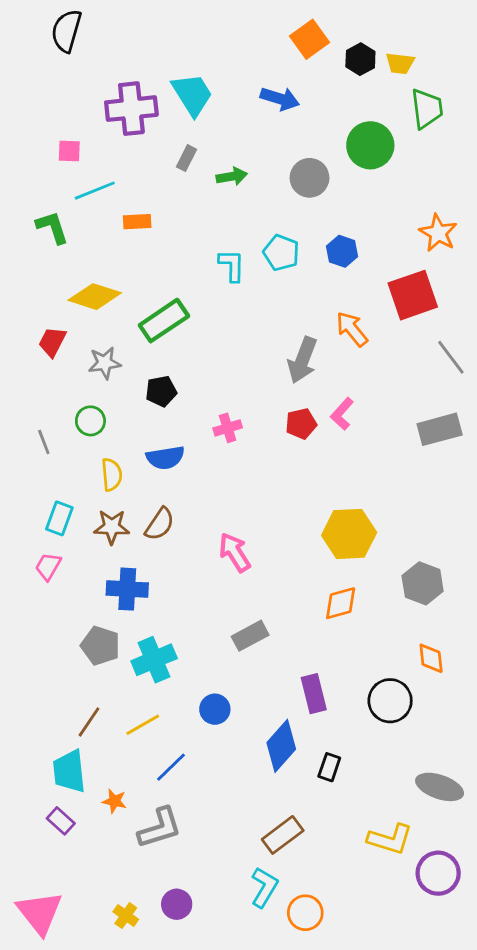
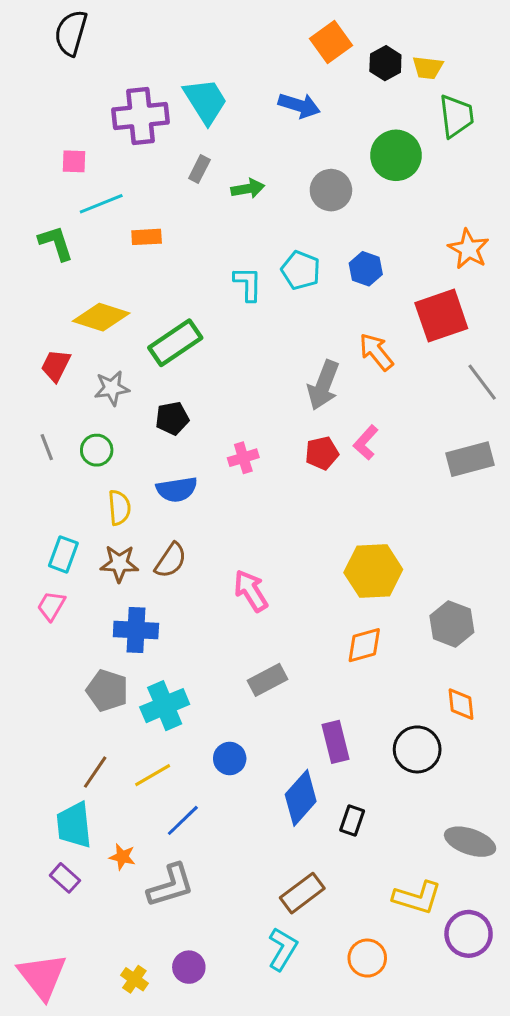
gray line: (44, 442) -> (47, 447), moved
orange circle: (305, 913) -> (367, 958), moved

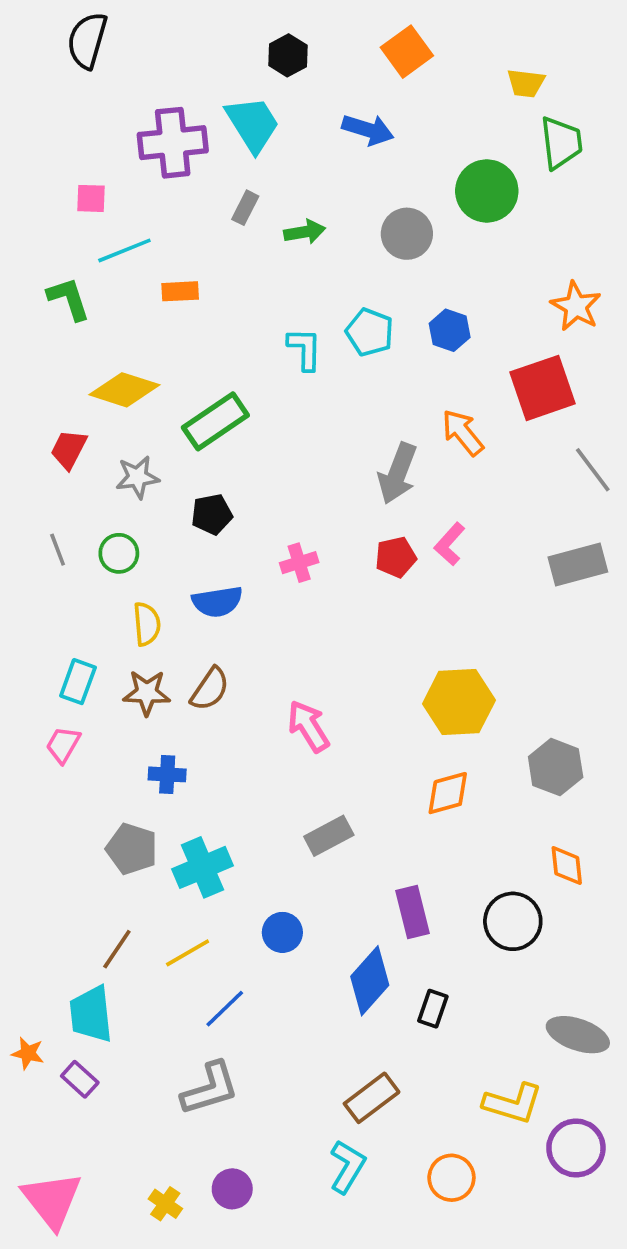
black hexagon: (385, 63) -> (288, 55), moved
blue cross: (136, 630) -> (167, 774), size x0.7
orange star: (122, 857) -> (28, 1053), moved

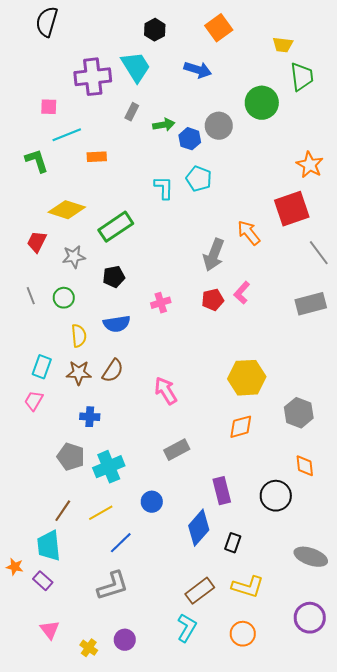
blue hexagon: (450, 330) -> (190, 139), moved
yellow L-shape: (513, 1103) -> (248, 587), moved
pink triangle: (52, 1200) -> (50, 630), moved, size x0.6

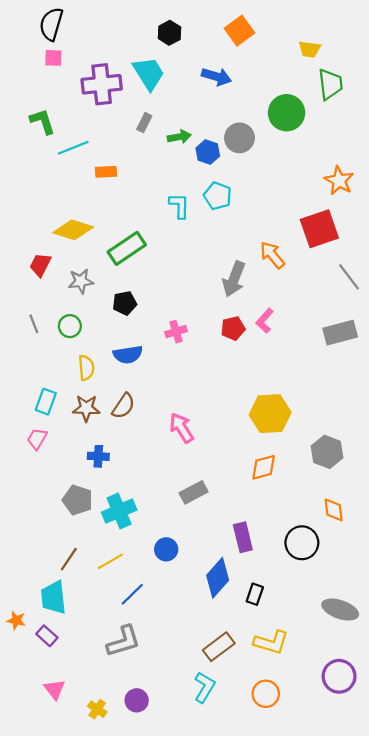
pink square: (49, 107) -> (53, 58), moved
green L-shape: (37, 161) -> (43, 121), moved

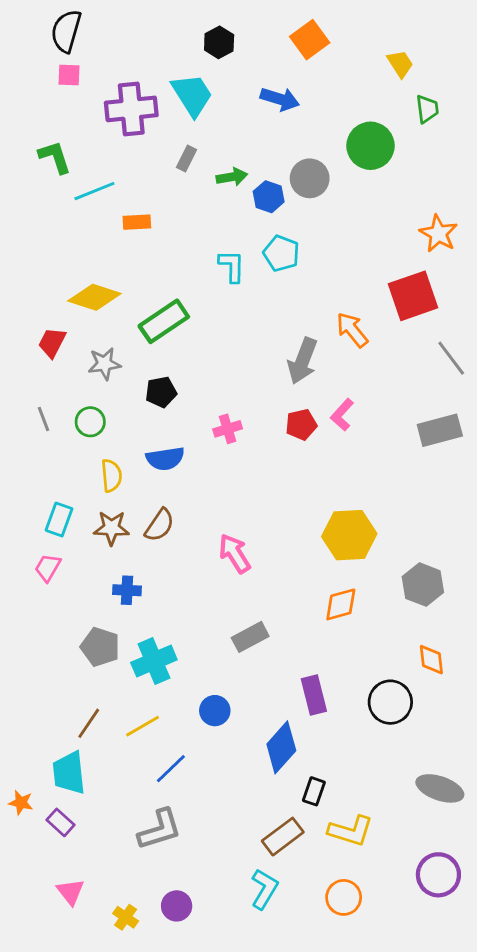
yellow trapezoid: (310, 49) -> (400, 64), turned -130
green trapezoid: (330, 84) -> (427, 109), size x0.7
black rectangle: (255, 594) -> (314, 791), moved

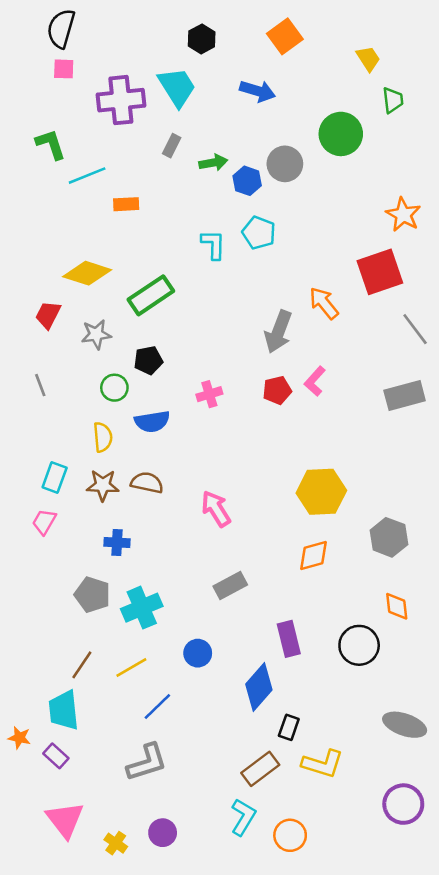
green circle: (90, 422) -> (114, 388), moved
brown semicircle: (160, 525) -> (147, 483), turned -112
pink triangle: (70, 892) -> (65, 820), size x1.5
orange circle: (344, 897) -> (290, 835), moved

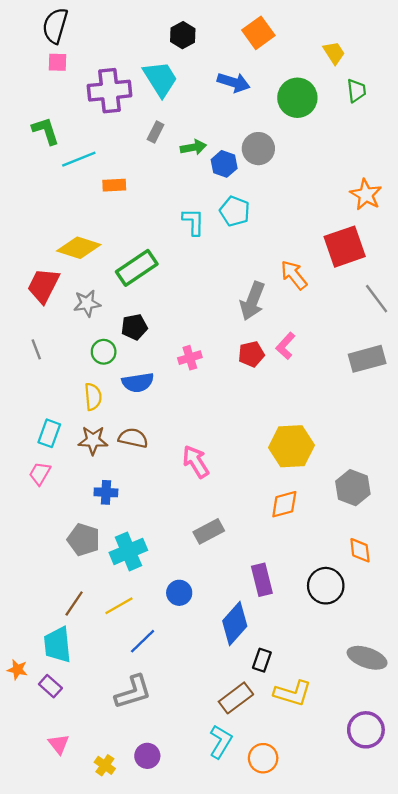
green circle: (341, 134) -> (297, 98), moved
red trapezoid: (48, 315) -> (43, 286), size x1.4
pink triangle: (65, 820) -> (59, 744), size x0.6

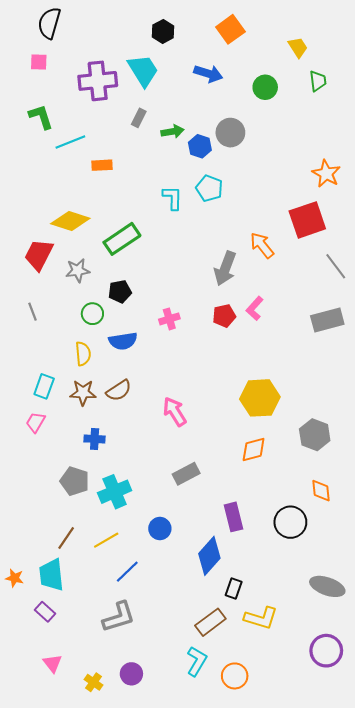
pink square: (58, 62) -> (39, 62), moved
green circle: (297, 98) -> (265, 87), size x0.7
brown semicircle: (133, 438) -> (119, 391), turned 135
orange star: (17, 670) -> (15, 578), moved

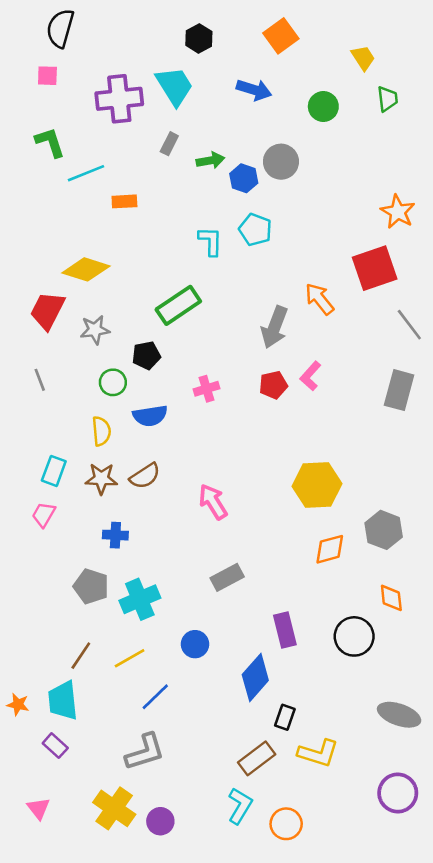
green rectangle: (122, 239) -> (178, 305), moved
gray rectangle: (327, 320) -> (399, 390), turned -60
orange diamond: (254, 450) -> (330, 549), moved
pink triangle: (52, 663) -> (38, 808), moved
yellow cross: (94, 682) -> (114, 808), moved, size x1.8

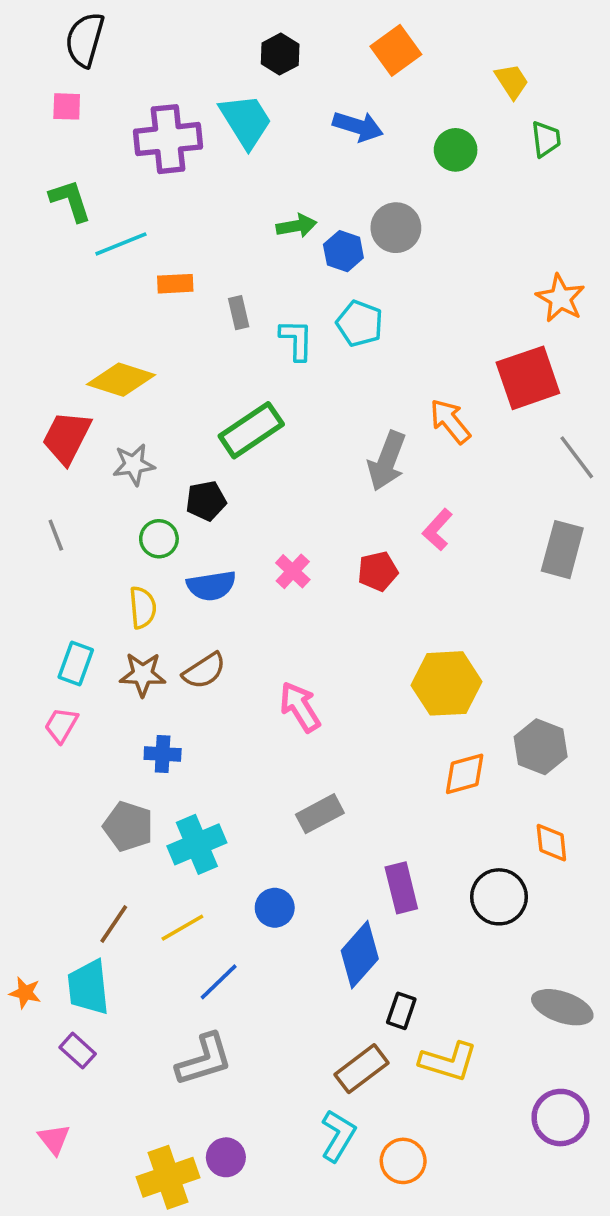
gray rectangle: (169, 144) -> (239, 313), moved, turned -40
red pentagon: (273, 385) -> (378, 571), moved
pink cross: (207, 389) -> (293, 571), moved, turned -30
yellow cross: (114, 808) -> (168, 1177), moved, turned 36

